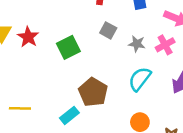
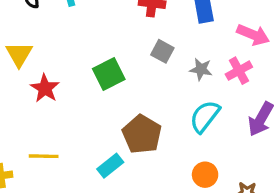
red star: (28, 37) -> (45, 88), moved

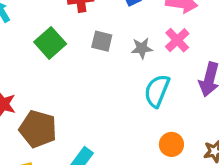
green square: (109, 74) -> (50, 43), moved
brown pentagon: (142, 134) -> (38, 129), moved

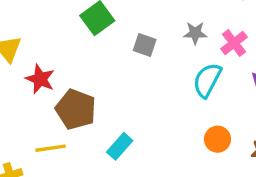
pink cross: (177, 40) -> (234, 43), moved
gray square: (102, 41) -> (145, 45), moved

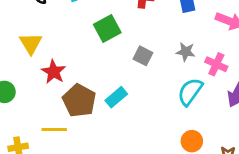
pink cross: (234, 43) -> (216, 64), turned -35
cyan rectangle: (120, 146) -> (116, 97), moved

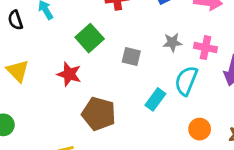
red star: (54, 72) -> (69, 74), moved
cyan rectangle: (116, 97) -> (155, 99), moved
brown pentagon: (79, 101) -> (99, 114), moved

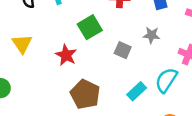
gray star: (172, 42) -> (151, 35), moved

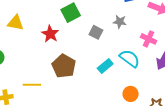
yellow triangle: (22, 44) -> (15, 23), turned -48
cyan semicircle: (166, 80) -> (130, 58), turned 90

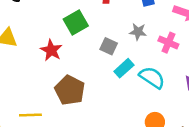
pink cross: (149, 39) -> (168, 43), moved
cyan rectangle: (105, 66) -> (124, 68), moved

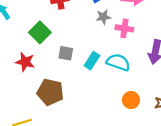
gray star: (138, 32) -> (103, 17), moved
gray square: (109, 46) -> (66, 53), moved

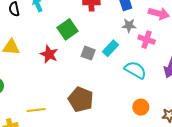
cyan rectangle: (92, 61) -> (110, 48), moved
brown pentagon: (50, 92) -> (81, 99), moved

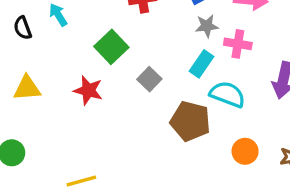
cyan rectangle: (110, 48) -> (202, 64), moved
gray square: (88, 53) -> (149, 79), turned 32
brown pentagon: (81, 99) -> (190, 121), moved

